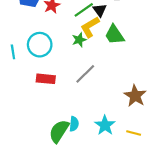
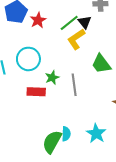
green trapezoid: (114, 35) -> (101, 64), moved
green star: (79, 40) -> (52, 78), moved
gray line: (85, 74) -> (74, 85), turned -50

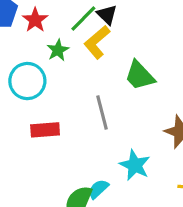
green star: (52, 78) -> (58, 50), moved
cyan star: (96, 133) -> (135, 165), moved
cyan semicircle: (66, 134) -> (98, 189), turned -128

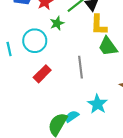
yellow L-shape: (97, 42) -> (99, 25), moved, turned -55
red rectangle: (45, 130) -> (42, 74), turned -48

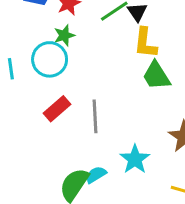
green star: (57, 23) -> (64, 35), moved
gray line: (80, 67) -> (95, 116), moved

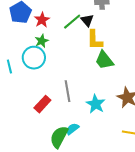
red rectangle: (57, 109) -> (42, 104), moved
cyan star: (135, 159) -> (96, 104), moved

